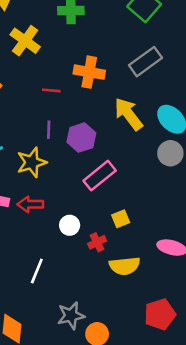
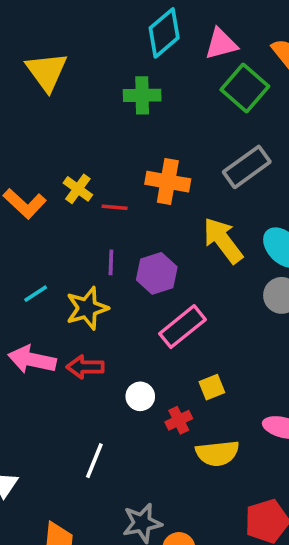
yellow cross: (25, 41) -> (78, 189), moved, size x0.7

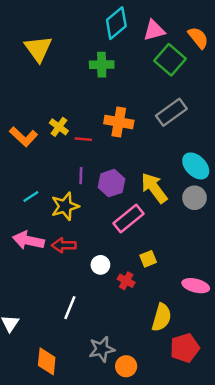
yellow arrow: (223, 240) -> (154, 188), moved
red cross: (179, 420) -> (126, 281), turned -35
yellow semicircle: (217, 453) -> (162, 317), moved, turned -68

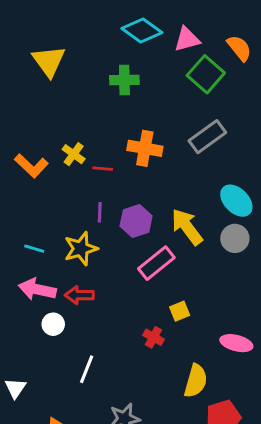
cyan diamond: (116, 23) -> (142, 31), turned 76
cyan line: (31, 196) -> (34, 249), moved, turned 49
white circle: (100, 265) -> (53, 324), moved

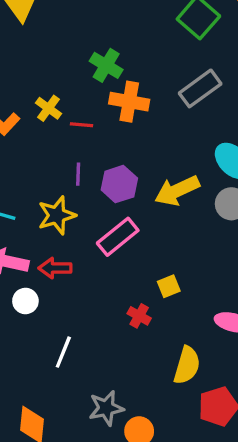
green cross: (124, 80) -> (106, 65), moved, turned 32
yellow arrow: (187, 227) -> (177, 191), turned -78
pink rectangle: (156, 263) -> (118, 237), moved

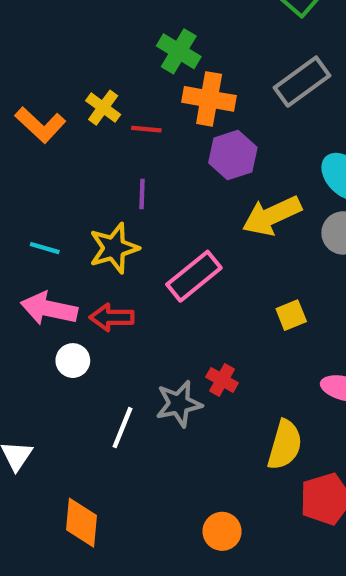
purple hexagon: (119, 184) -> (233, 155), moved
yellow square: (169, 286) -> (291, 315), moved
gray star: (106, 408) -> (179, 404), moved

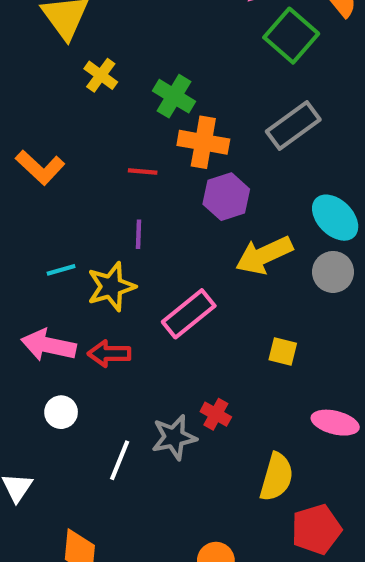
yellow cross: (103, 108) -> (101, 75), moved
cyan line: (45, 248) -> (61, 270), moved, turned -32
yellow square: (291, 315) -> (283, 351), turned 36
white circle: (73, 361) -> (61, 412), moved

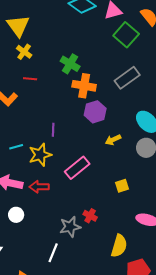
yellow cross: (101, 75) -> (24, 52), moved
red line: (143, 172) -> (30, 79), moved
yellow arrow: (264, 255) -> (113, 140), size x0.6
yellow square: (283, 351) -> (122, 186), turned -32
white line: (120, 460) -> (53, 253), moved

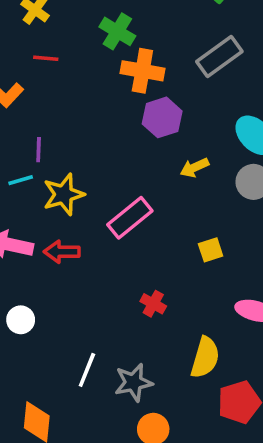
purple line: (53, 130) -> (39, 150), moved
white circle: (16, 215) -> (21, 320), moved
gray star: (70, 227) -> (133, 382), moved

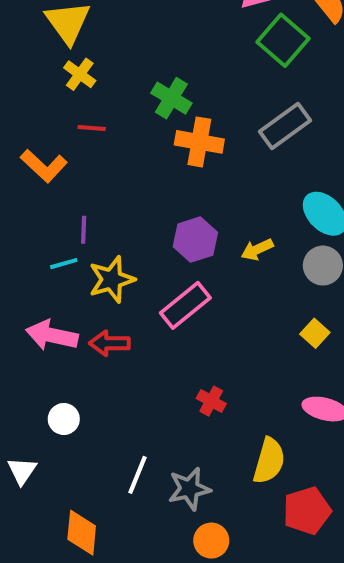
purple hexagon: (162, 117) -> (195, 240), moved
yellow square: (211, 250) -> (315, 333), moved, turned -30

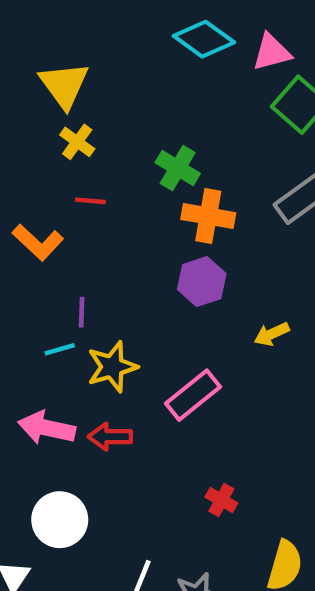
purple hexagon: (195, 240) -> (202, 282), moved
white circle: (64, 419) -> (60, 520), size x1.6

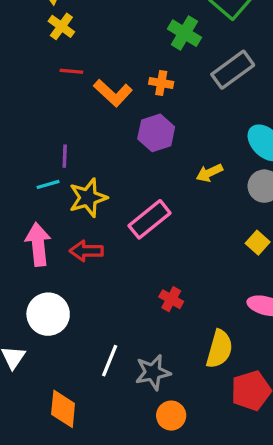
green cross: (178, 168) -> (184, 33), moved
orange cross: (208, 216) -> (161, 83), size x0.6
orange L-shape: (38, 242) -> (113, 93), moved
pink arrow: (47, 428) -> (38, 244), turned 72

